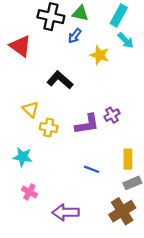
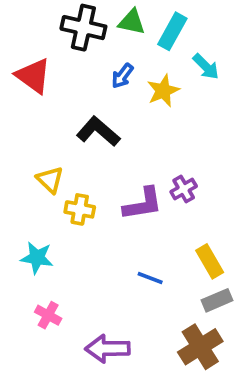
cyan rectangle: (119, 16) -> (172, 31), moved
blue arrow: (75, 36) -> (122, 76), moved
yellow star: (100, 55) -> (163, 91), turned 30
yellow rectangle: (128, 159) -> (210, 261), turned -30

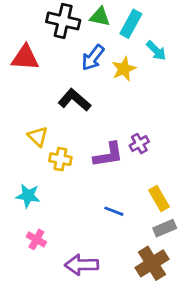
red triangle: (33, 76) -> (25, 58), turned -32
blue arrow: (122, 76) -> (93, 58), size x1.4

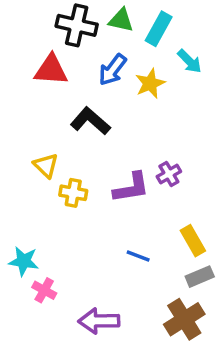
red triangle: (25, 58) -> (51, 70), moved
cyan star: (28, 196) -> (24, 261), moved

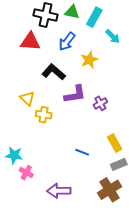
yellow star: (150, 83) -> (89, 60), moved
purple L-shape: (131, 188) -> (75, 94), moved

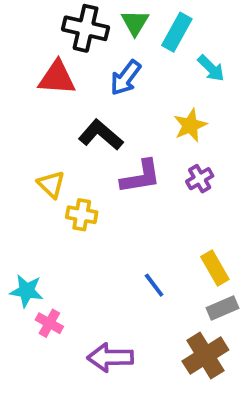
green triangle: (72, 12) -> (135, 23), turned 49
yellow star: (89, 60) -> (190, 125), moved
purple cross: (100, 103) -> (200, 179), moved
blue line: (82, 152) -> (154, 285), turned 32

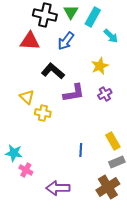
blue line: (154, 285) -> (81, 150), turned 40

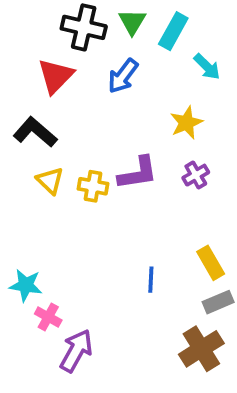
red triangle: (30, 41) -> (56, 76), turned -50
black L-shape: (53, 71) -> (35, 132), moved
yellow cross: (43, 113) -> (93, 186), moved
purple arrow: (58, 188) -> (76, 351), moved, turned 120

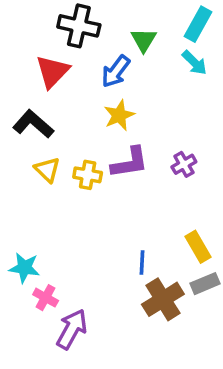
green triangle: (132, 22) -> (144, 40), moved
cyan rectangle: (173, 31) -> (198, 24), moved
yellow star: (186, 123) -> (119, 115), moved
brown cross: (201, 349) -> (163, 299), moved

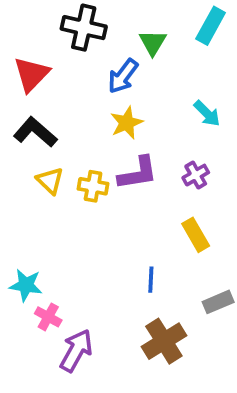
cyan arrow: (194, 63) -> (207, 113), moved
red triangle: (53, 71) -> (31, 74), moved
yellow rectangle: (198, 247) -> (196, 235), moved
brown cross: (163, 299) -> (164, 341), moved

